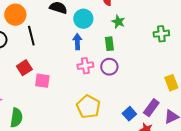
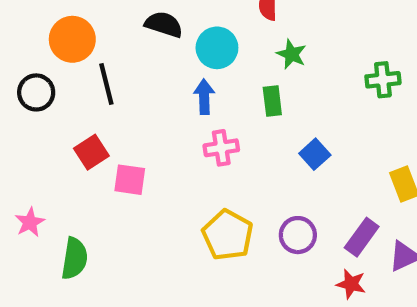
purple circle: (109, 67) -> (298, 235), moved
blue square: (129, 114) -> (315, 154), moved

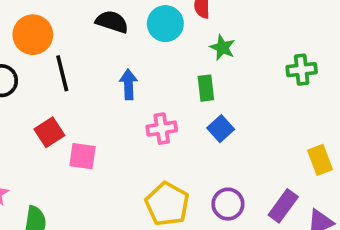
cyan circle: (217, 48) -> (165, 24), moved
blue arrow: (204, 97) -> (129, 84), moved
blue square: (315, 154) -> (221, 129), moved

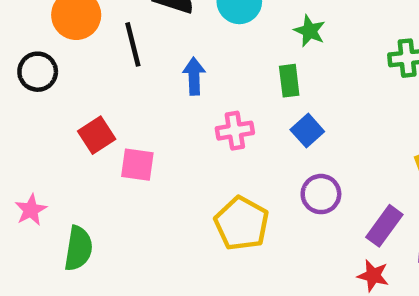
black line: (62, 73) -> (133, 44), moved
purple circle: (228, 204) -> (321, 194), moved

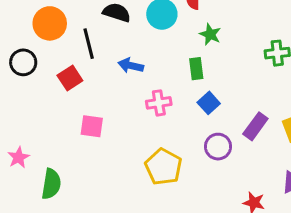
blue arrow: (194, 76) -> (131, 66), turned -75
red square: (97, 135) -> (70, 78), moved
purple rectangle: (384, 226) -> (255, 126), moved

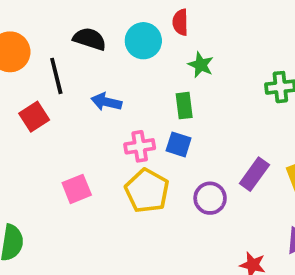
blue square: (209, 103) -> (179, 144), moved, turned -30
pink square: (92, 126) -> (77, 189), moved, turned -30
yellow pentagon: (163, 167) -> (147, 191), moved

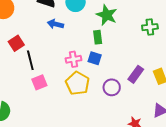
green star: (201, 65) -> (107, 15), size x1.5
black line: (56, 76) -> (30, 60), moved
blue arrow: (106, 102) -> (55, 24), moved

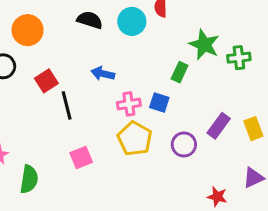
green star: (107, 15) -> (204, 45), moved
blue arrow: (55, 24) -> (103, 74), moved
green rectangle: (98, 37) -> (180, 72), moved, turned 32
pink square: (39, 82) -> (81, 158), moved

